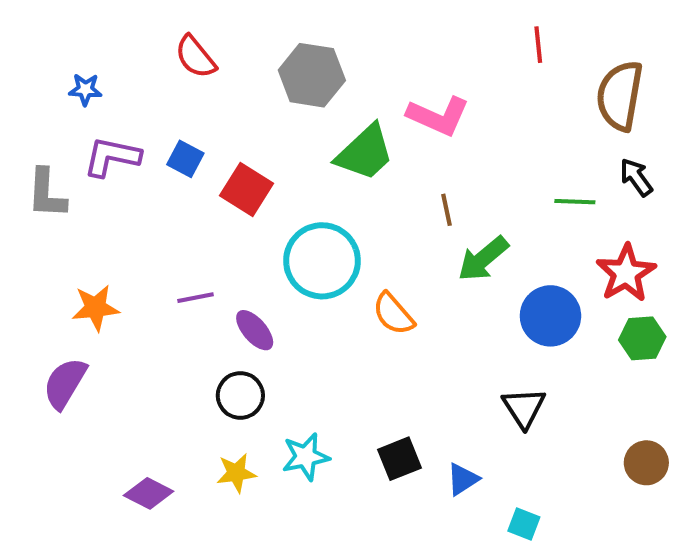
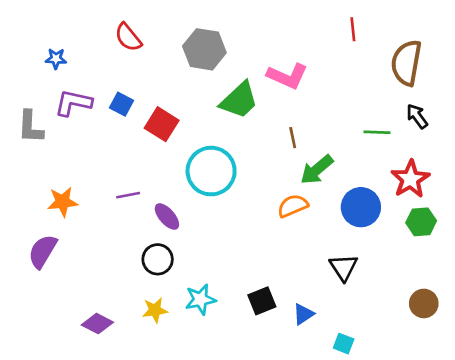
orange semicircle: (393, 314) -> (293, 206), moved, turned 108

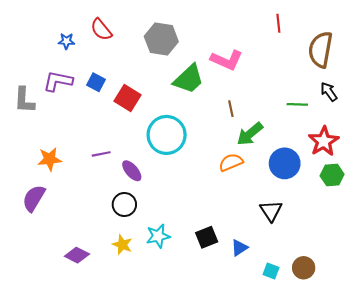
blue star: (56, 59) -> (66, 41), moved
brown circle: (424, 303) -> (304, 268), moved
yellow star: (155, 310) -> (122, 245), turned 30

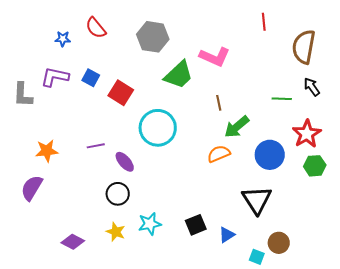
black triangle: (271, 211) -> (257, 200), size x1.4
brown circle: (304, 268) -> (279, 243), moved

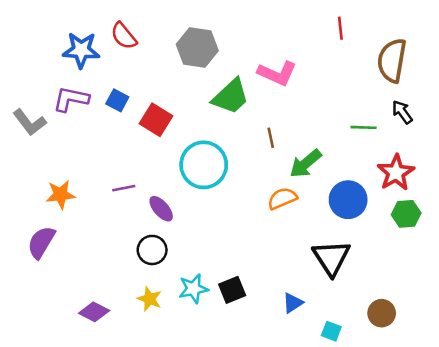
blue star: (63, 39) -> (81, 50), size x1.8
gray L-shape: (23, 95) -> (30, 122), turned -40
brown line: (219, 103) -> (271, 138), moved
black square: (196, 225) -> (232, 290), moved
brown circle: (279, 243) -> (382, 313), moved

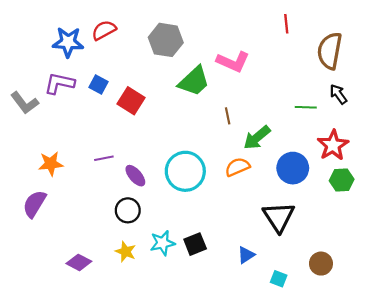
red semicircle: (124, 36) -> (104, 30), turned 100
cyan circle: (204, 165) -> (185, 171), moved

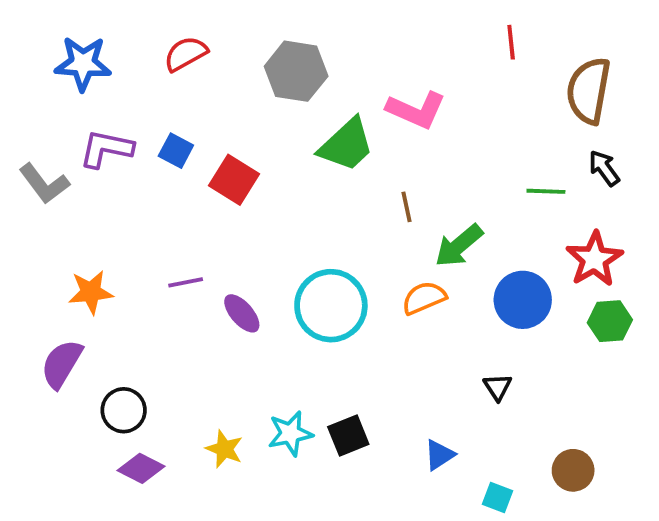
blue star: (68, 42) -> (83, 63), moved
black circle: (128, 210) -> (124, 410), moved
black triangle: (279, 217) -> (498, 387), size x0.5

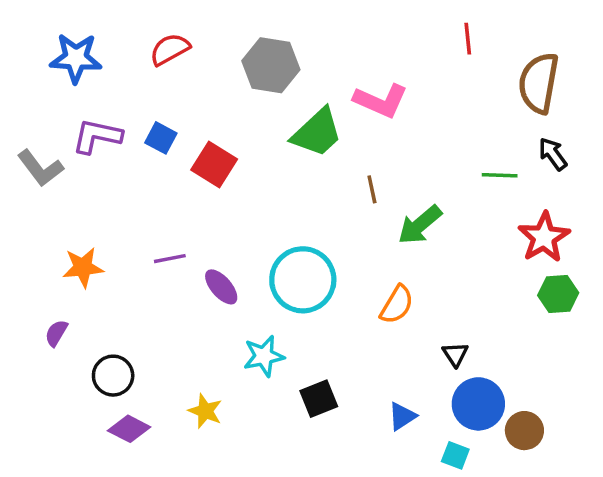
orange semicircle: (424, 298) -> (397, 305), moved, turned 144
blue circle: (523, 300) -> (478, 404), moved
purple semicircle: (62, 364) -> (56, 333), size x0.6
cyan star: (290, 434) -> (264, 356), moved

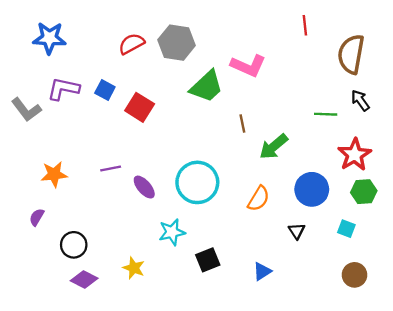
red semicircle: (170, 49) -> (131, 44), moved
blue circle: (478, 404) -> (312, 189), moved
brown circle: (524, 431) -> (355, 275), moved
cyan square: (455, 455) -> (346, 229), moved

